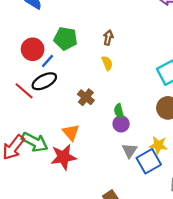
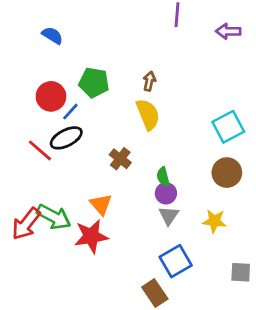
yellow semicircle: (107, 63) -> (148, 114), size x1.6
gray triangle: (130, 151) -> (169, 215), moved
blue square: (149, 161) -> (176, 261), moved

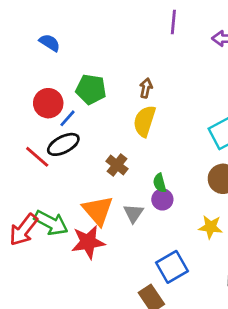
yellow semicircle: (148, 114) -> (145, 121), turned -140
orange triangle: (101, 204) -> (98, 210), size x1.4
gray triangle: (169, 215) -> (134, 213), moved

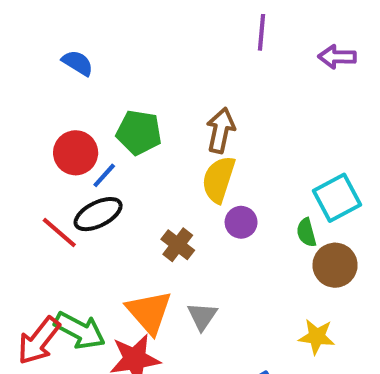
brown arrow: (146, 88) -> (221, 130), size x1.5
green semicircle: (160, 183) -> (306, 232), moved
purple circle: (162, 199) -> (241, 222), moved

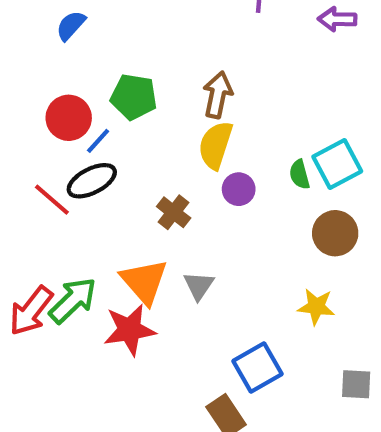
blue semicircle: (78, 63) -> (71, 25), turned -80
green semicircle: (306, 232) -> (299, 174), moved
green arrow: (80, 331) -> (73, 300), turned -72

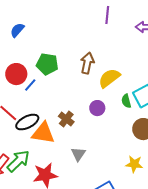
yellow semicircle: (216, 145) -> (109, 78), moved, turned 35
black ellipse: (92, 181) -> (27, 122), moved
orange triangle: (144, 281) -> (43, 133), moved, turned -40

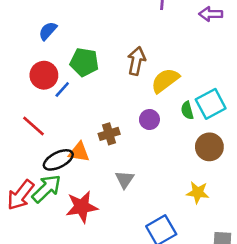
blue semicircle: (17, 30) -> (48, 31), moved
brown cross: (66, 119) -> (109, 134), turned 35
black ellipse: (27, 122) -> (58, 160), moved
orange triangle: (43, 133) -> (79, 152), size x0.7

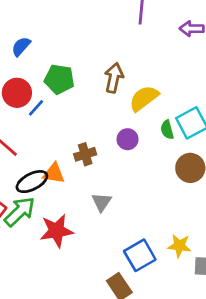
yellow star: (198, 192) -> (179, 246), moved

